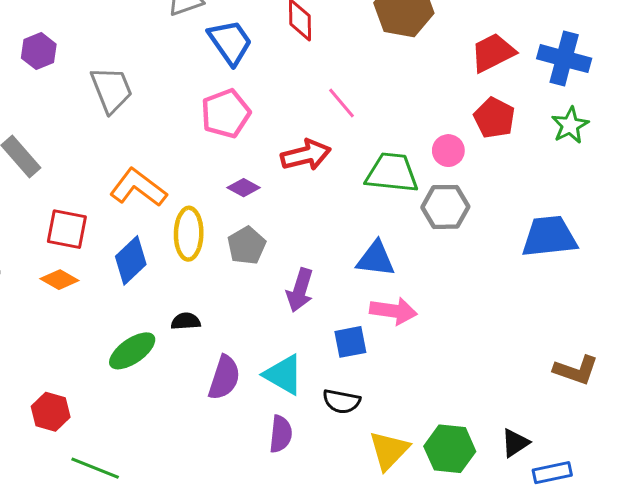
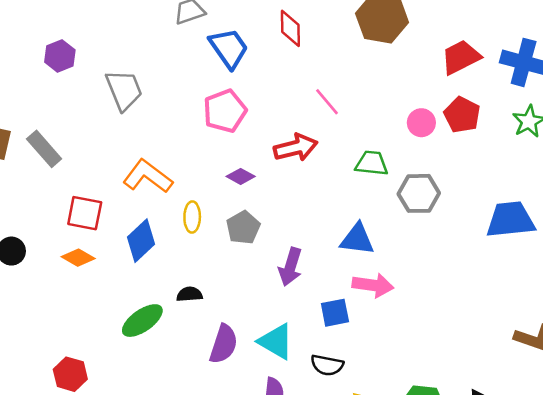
pink circle: (448, 151) -> (421, 123), moved
green trapezoid: (392, 173) -> (372, 163), size x0.7
yellow ellipse: (189, 234) -> (192, 217), size x0.7

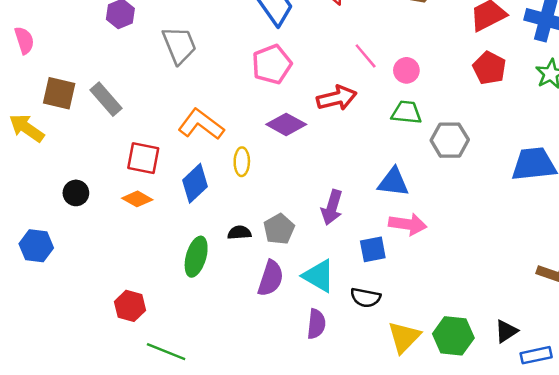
pink circle: (421, 123) -> (406, 70), moved
purple diamond: (241, 176) -> (286, 124), size x1.5
gray pentagon: (243, 227) -> (279, 229), moved
green ellipse: (142, 321) -> (196, 257), turned -39

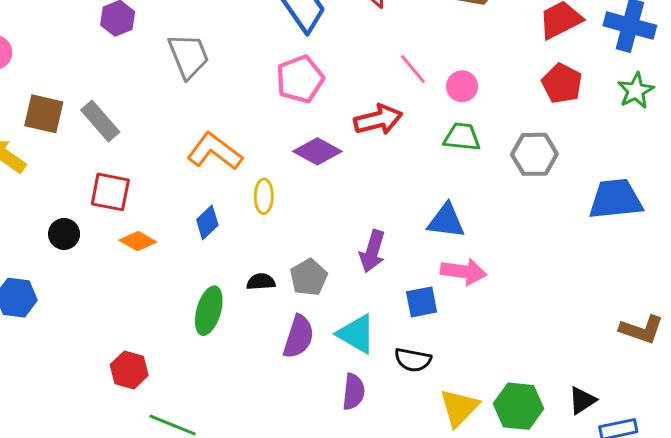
gray hexagon: (450, 140) -> (534, 154), moved
red square: (143, 158) -> (110, 192), moved
blue diamond: (195, 183) -> (207, 222), size x0.7

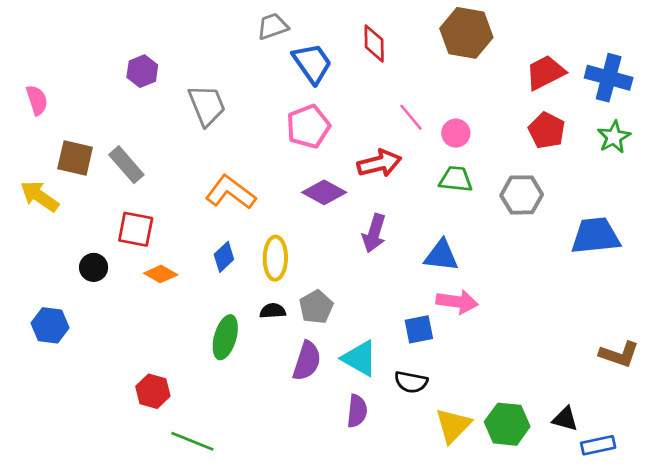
yellow ellipse: (264, 196) -> (275, 258), moved, size x1.4
purple arrow: (372, 251) -> (374, 233), moved
black triangle: (582, 400) -> (565, 419), turned 48

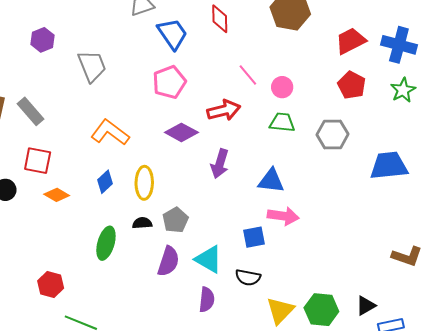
black triangle: (565, 419) -> (366, 306), turned -45

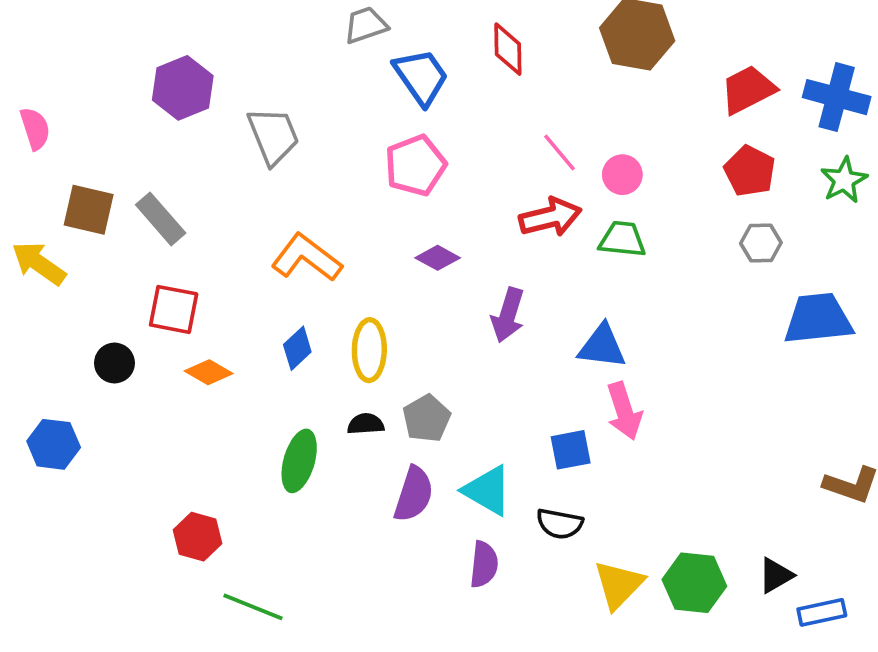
purple hexagon: (43, 40) -> (183, 88), size x1.4
red arrow: (224, 110) -> (550, 217), moved
purple diamond: (181, 132) -> (438, 258), size x0.7
gray hexagon: (332, 134) -> (761, 243), moved, size x0.7
pink arrow: (283, 216) -> (624, 411), turned 64

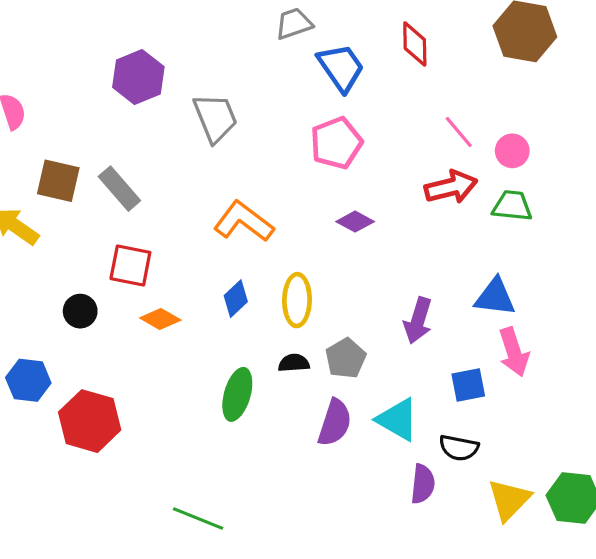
purple arrow: (508, 315) -> (418, 321), moved
red hexagon: (198, 537) -> (90, 421), moved, size x1.5
purple semicircle: (484, 564) -> (423, 484), moved

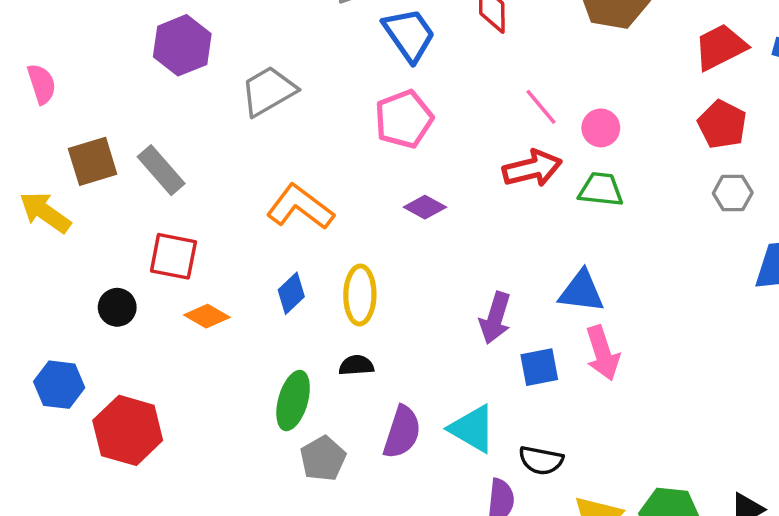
gray trapezoid: (215, 118) -> (268, 91), turned -98
brown square: (58, 181) -> (93, 161), turned -30
gray pentagon: (346, 358) -> (323, 459), moved
blue square: (468, 385) -> (539, 367), moved

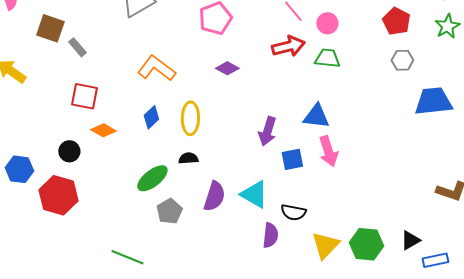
brown square: (93, 161) -> (50, 28), moved, turned 36
gray rectangle: (161, 170) -> (77, 47), size x0.7
black circle: (117, 307) -> (69, 151), moved
green ellipse: (293, 401) -> (152, 178), turned 36

